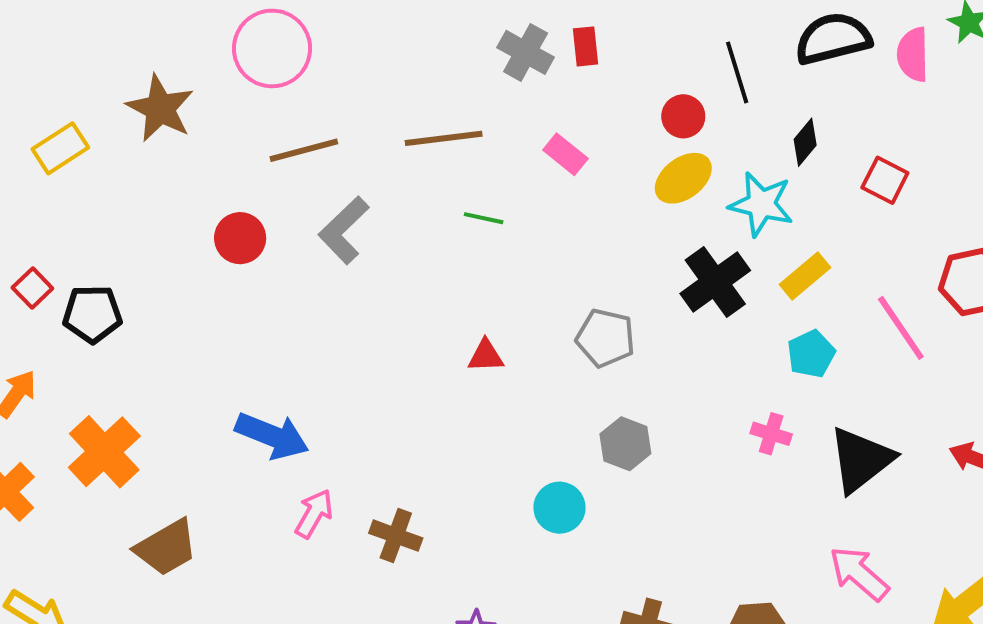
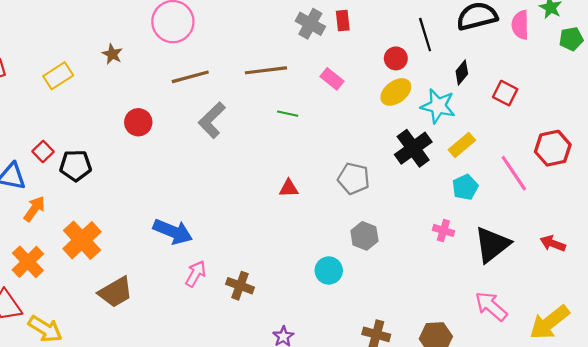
brown star: (160, 108) -> (112, 54), size x0.6
red circle: (240, 238) -> (138, 122), moved

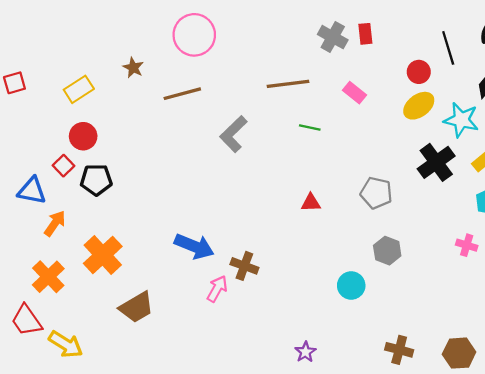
brown line: (190, 77) -> (182, 94), moved
red circle: (138, 122) -> (83, 136), moved
brown cross: (240, 286) -> (244, 266), moved

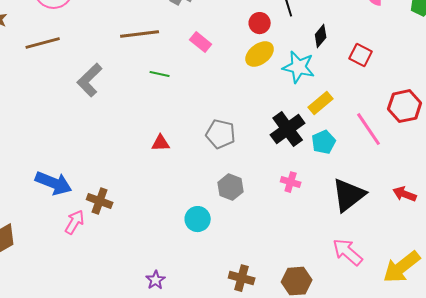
black cross: (436, 162) -> (288, 129), moved
pink cross: (467, 245) -> (291, 182), moved

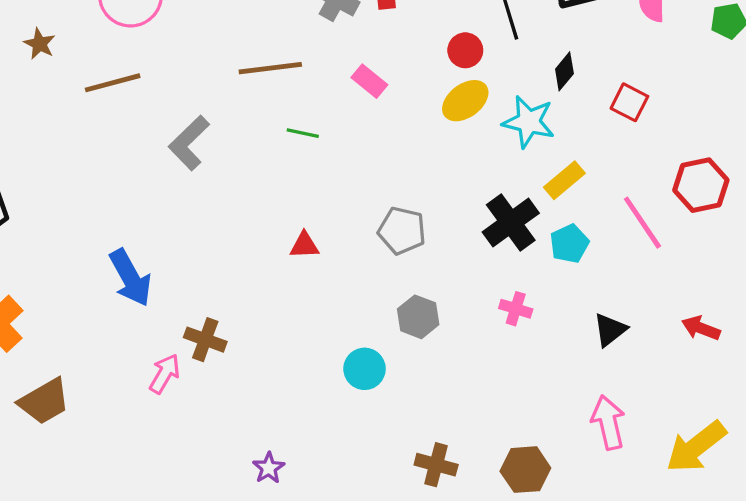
blue arrow: (54, 183) -> (130, 278), moved, turned 39
black triangle: (349, 195) -> (610, 330), size x0.6
pink arrow: (348, 252) -> (608, 422), turned 36
purple star: (156, 280) -> (269, 468), moved

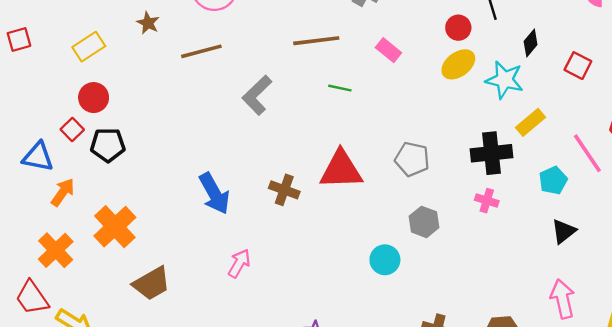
black cross: (511, 223) -> (491, 153), turned 30
cyan pentagon: (569, 244) -> (553, 180), moved
red triangle: (304, 245) -> (341, 170), size x2.0
pink cross: (516, 309) -> (487, 201), moved
brown cross: (205, 340) -> (284, 190), moved

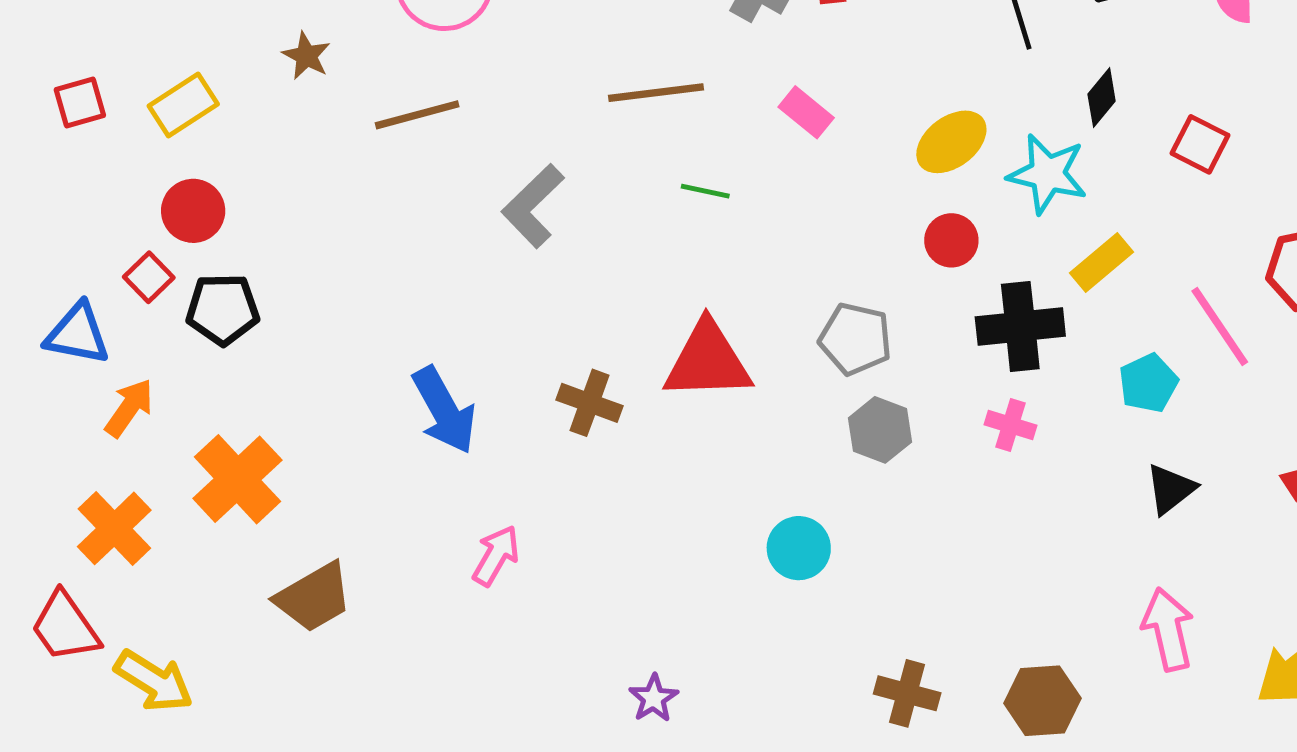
red circle: (458, 28) -> (951, 240), moved
red square: (19, 40) -> (80, 103), moved
gray hexagon: (424, 222) -> (880, 430), moved

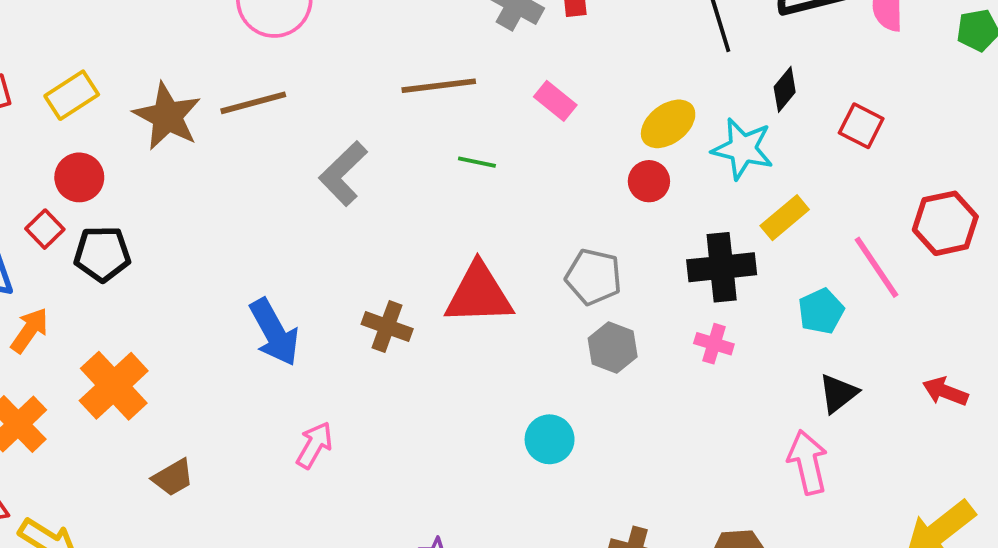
brown star: (306, 56) -> (167, 116), moved, size x1.8
red circle: (951, 240) -> (649, 181), moved
brown trapezoid: (314, 597) -> (173, 478), size x0.7
pink arrow: (1168, 629) -> (808, 462), moved

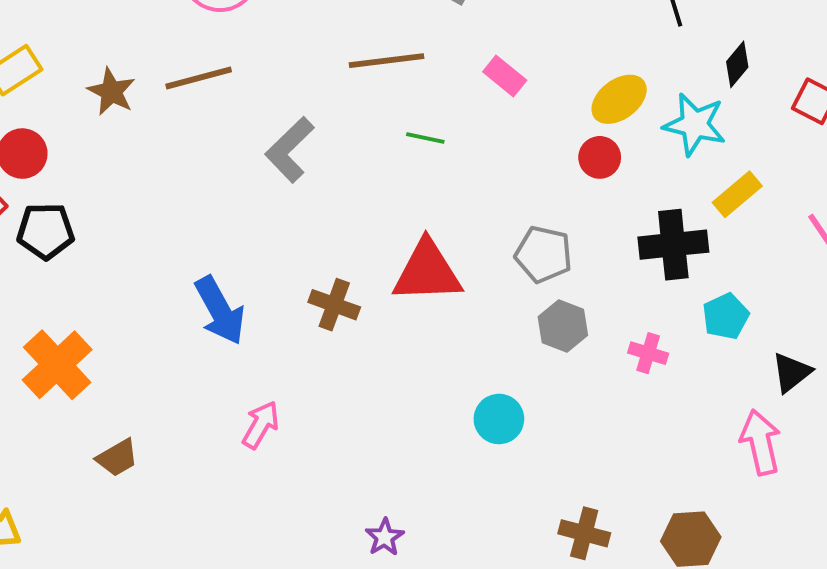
brown star: (167, 116) -> (111, 92), size x0.7
cyan pentagon: (821, 311) -> (726, 316), moved
pink cross: (714, 344) -> (648, 353), moved

